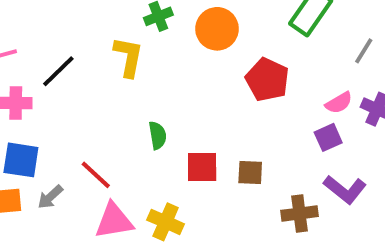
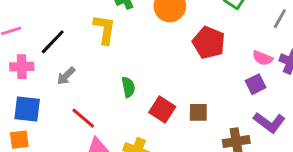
pink semicircle: (339, 103) -> (263, 58), turned 54
red square: (202, 167) -> (162, 109), turned 35
gray arrow: (50, 197) -> (66, 76), moved

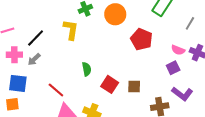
gray arrow: (66, 76) -> (34, 59), moved

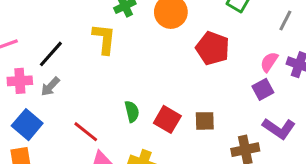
pink semicircle: (178, 50) -> (269, 62), turned 104
green semicircle: (87, 69) -> (132, 112), moved
blue square: (18, 83) -> (27, 125), turned 36

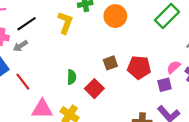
red pentagon: (213, 48) -> (139, 67), moved, turned -30
brown square: (205, 121) -> (110, 63), moved, turned -32
red line: (86, 132) -> (23, 82), moved

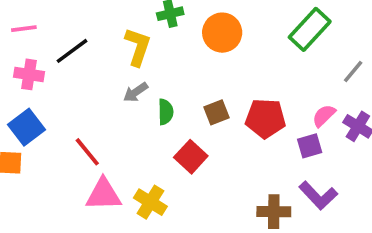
gray arrow: (20, 46) -> (136, 92), moved
green semicircle: (72, 77) -> (166, 112), moved
red line: (23, 82) -> (87, 152), moved

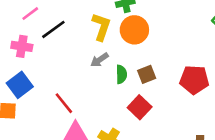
pink line: (24, 29) -> (30, 14), moved, turned -30
orange circle: (222, 33) -> (134, 30), moved
brown square: (217, 112) -> (147, 74), moved

